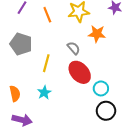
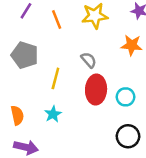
orange star: (97, 34) -> (132, 45), moved
red ellipse: (80, 72) -> (96, 90), turned 45
cyan circle: (101, 88) -> (126, 97), moved

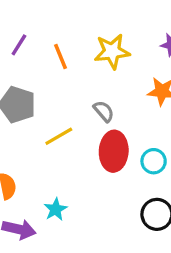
yellow line: (55, 78) -> (59, 136), turned 45
cyan star: (53, 114) -> (56, 209), moved

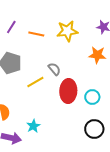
orange line: (61, 56) -> (36, 34), turned -56
gray semicircle: (104, 111) -> (54, 69), moved

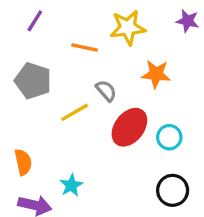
orange line: (36, 34) -> (85, 48), moved
orange star: (97, 55) -> (156, 74), moved
red ellipse: (68, 91) -> (129, 127), turned 35

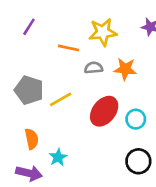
gray pentagon: (33, 81) -> (29, 90), moved
gray semicircle: (106, 91) -> (94, 68), moved, turned -54
orange semicircle: (23, 162) -> (32, 139), moved

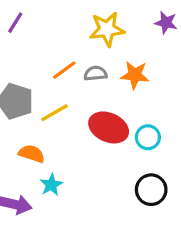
orange line: (69, 48) -> (64, 70), moved, turned -48
red ellipse: (104, 111) -> (109, 127), turned 76
orange semicircle: (32, 139) -> (32, 154), moved, turned -60

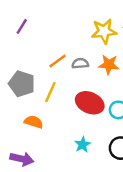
yellow star: (107, 29) -> (104, 31), moved
yellow line: (55, 113) -> (50, 92), turned -36
cyan star: (51, 185) -> (83, 145), moved

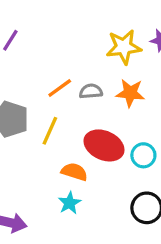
orange semicircle: (34, 122) -> (74, 172), moved
cyan star: (83, 145) -> (70, 203), moved

